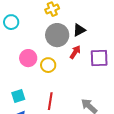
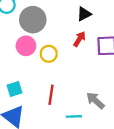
gray circle: (57, 35) -> (33, 20), moved

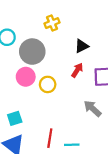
red line: (51, 95) -> (50, 138), moved
gray arrow: (95, 100) -> (93, 109), moved

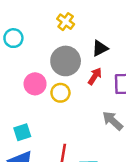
yellow cross: (52, 23) -> (66, 22), turned -32
gray circle: (32, 52) -> (66, 61), moved

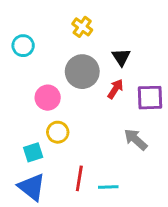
black triangle: (100, 48) -> (121, 57), turned -36
yellow circle: (60, 93) -> (58, 132), moved

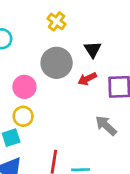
red arrow: (115, 89) -> (87, 79), turned -150
yellow circle: (58, 132) -> (23, 116), moved

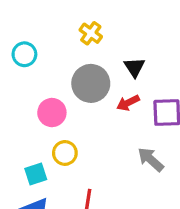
yellow circle: (23, 116) -> (65, 153), moved

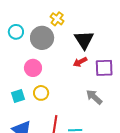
black triangle: (134, 67) -> (84, 40), size x1.5
gray circle: (91, 83) -> (42, 38), moved
cyan square: (36, 174) -> (18, 96), moved

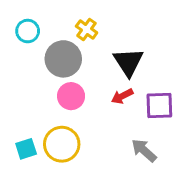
cyan circle: (16, 32) -> (28, 31), moved
pink circle: (33, 68) -> (71, 96), moved
yellow circle: (41, 93) -> (62, 144), size x1.5

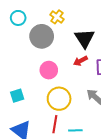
pink circle: (71, 96) -> (49, 70), moved
yellow circle: (62, 144) -> (59, 99), moved

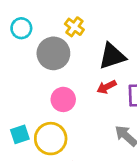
black triangle: (85, 38) -> (112, 56), turned 45
yellow circle: (59, 99) -> (51, 139), moved

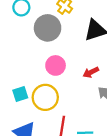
red arrow: (107, 87) -> (91, 72), moved

